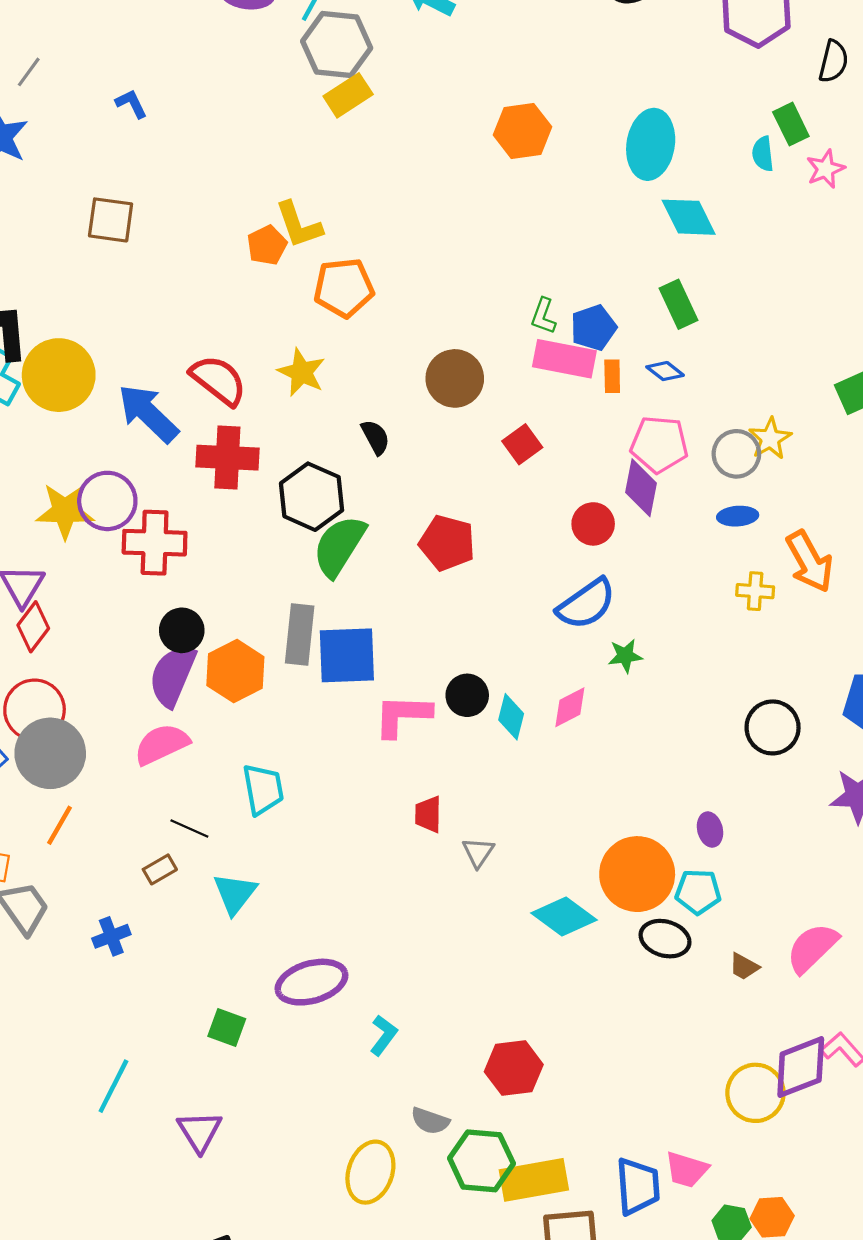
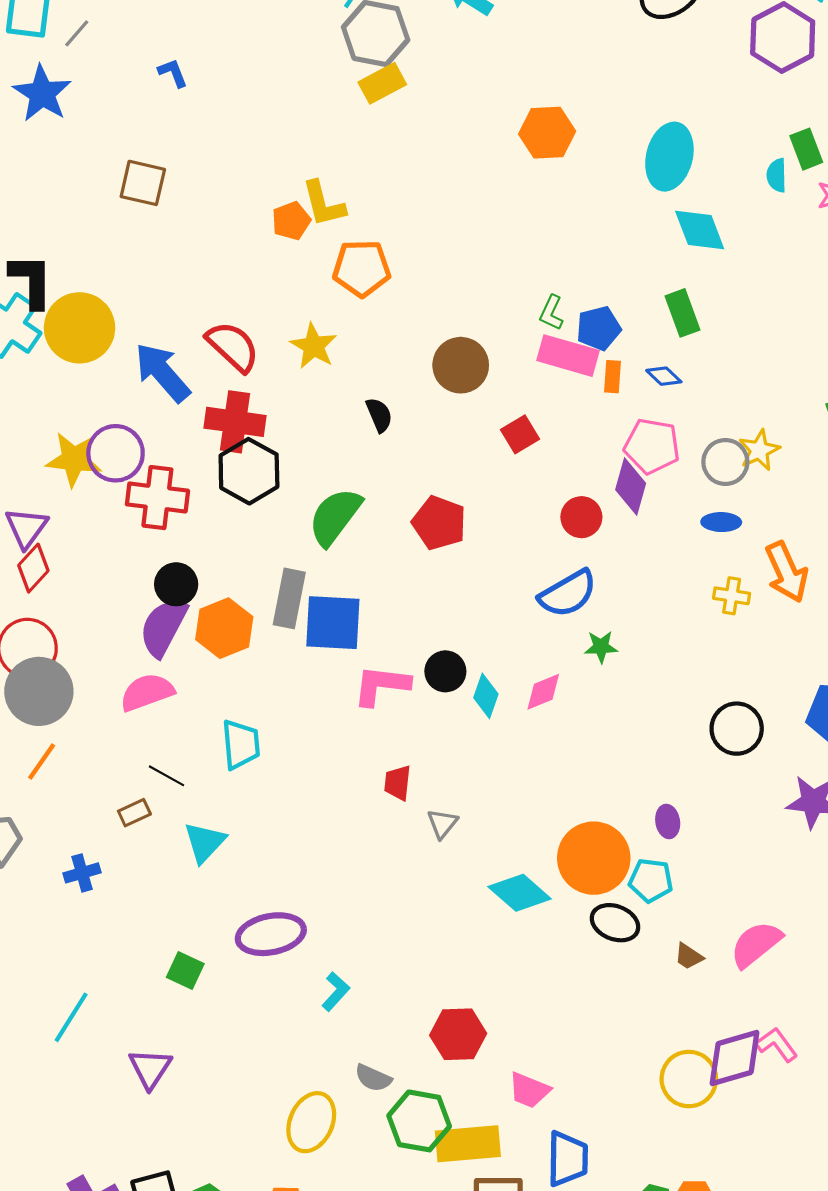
black hexagon: (312, 497) -> (249, 471), moved
pink trapezoid: (687, 1170) -> (529, 1090), moved

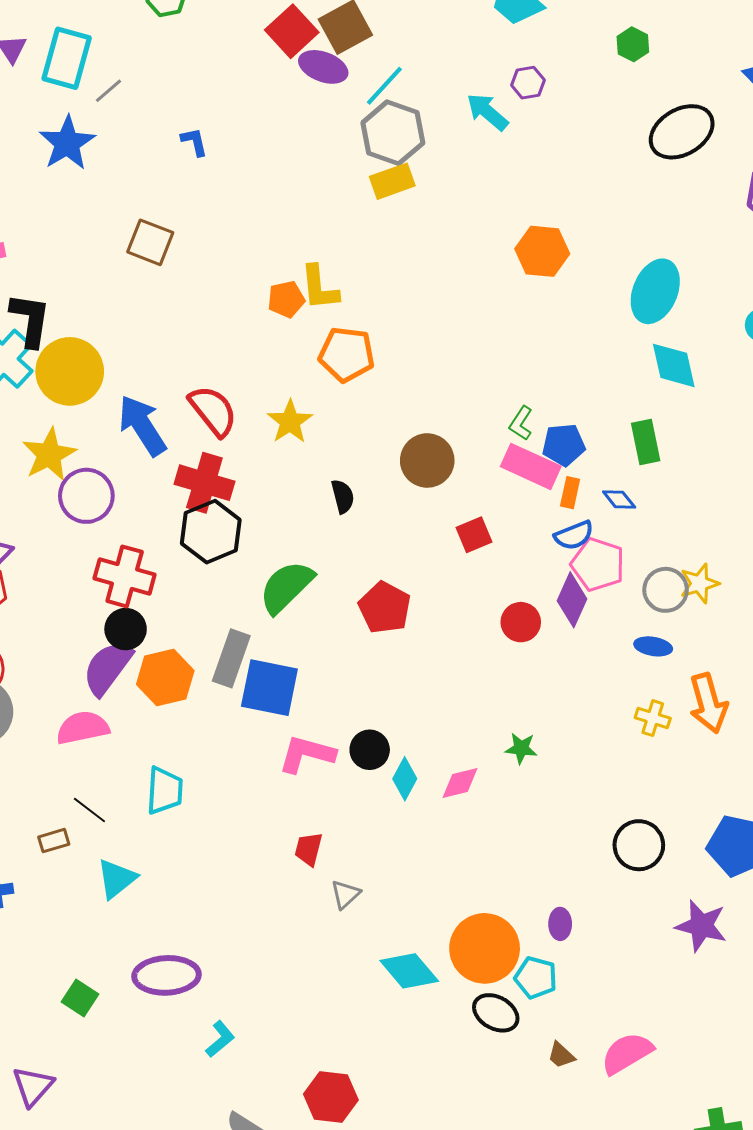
yellow star: (74, 459) -> (49, 455), moved, turned 30
red cross: (157, 498) -> (125, 576), moved
blue semicircle: (568, 594) -> (574, 535), moved, size x0.7

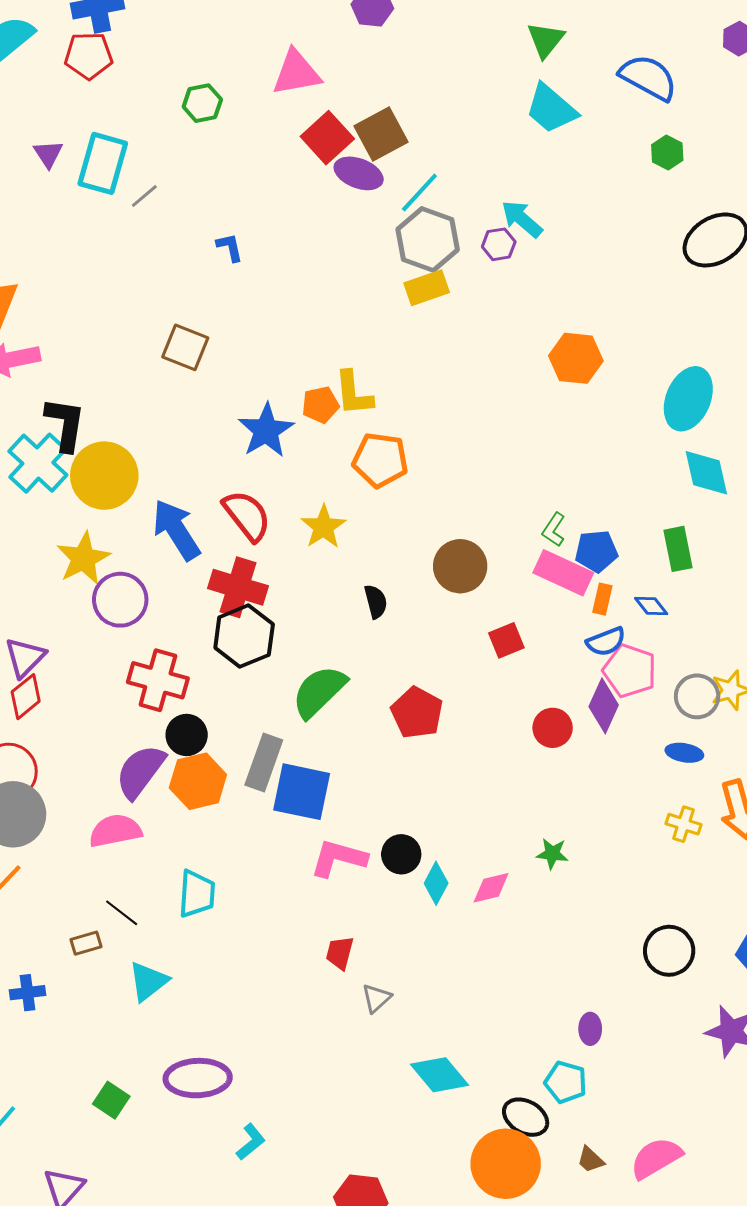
purple hexagon: (528, 83) -> (499, 244), moved
blue star: (67, 143) -> (266, 430), moved
black circle: (126, 629) -> (187, 735), moved
orange circle: (485, 948) -> (506, 1164), moved

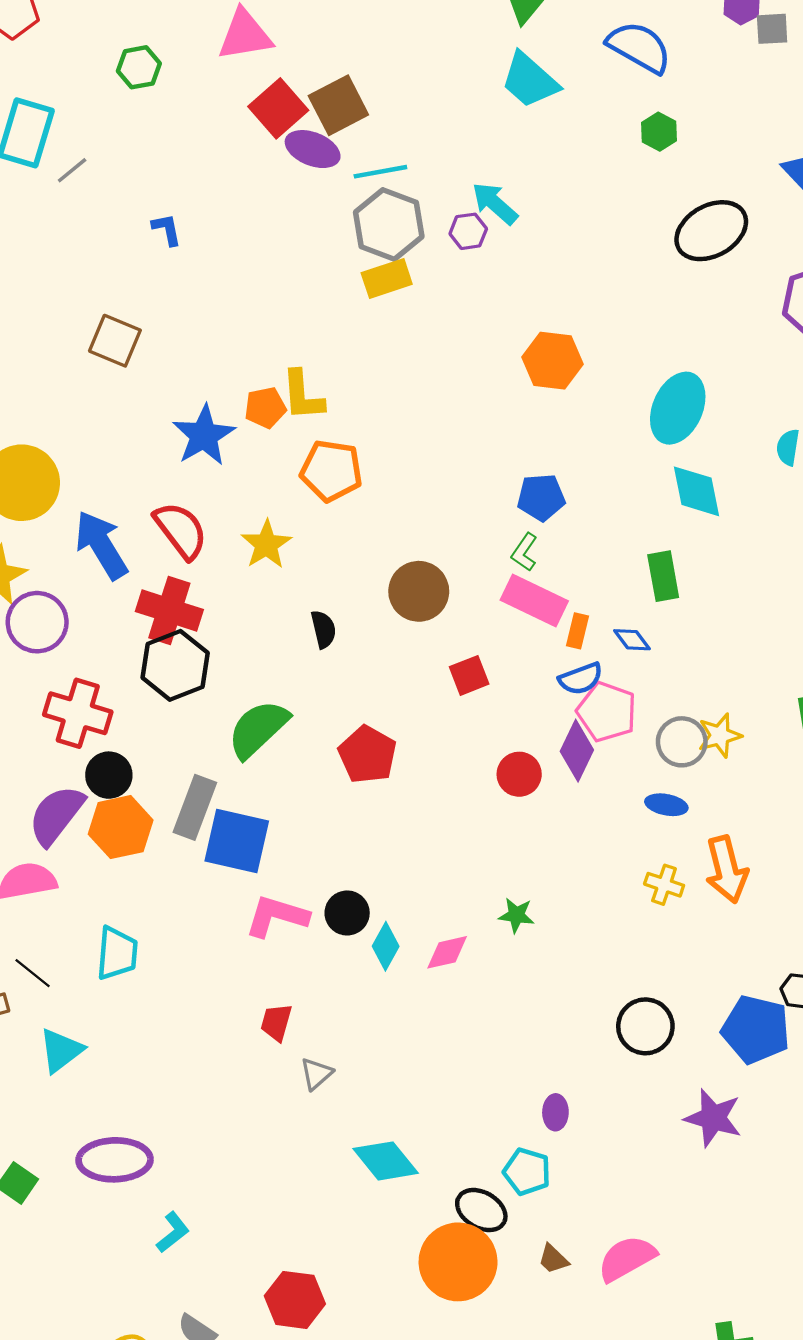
cyan line: (419, 192) -> (380, 172), turned 36
blue pentagon: (596, 551) -> (541, 497), moved

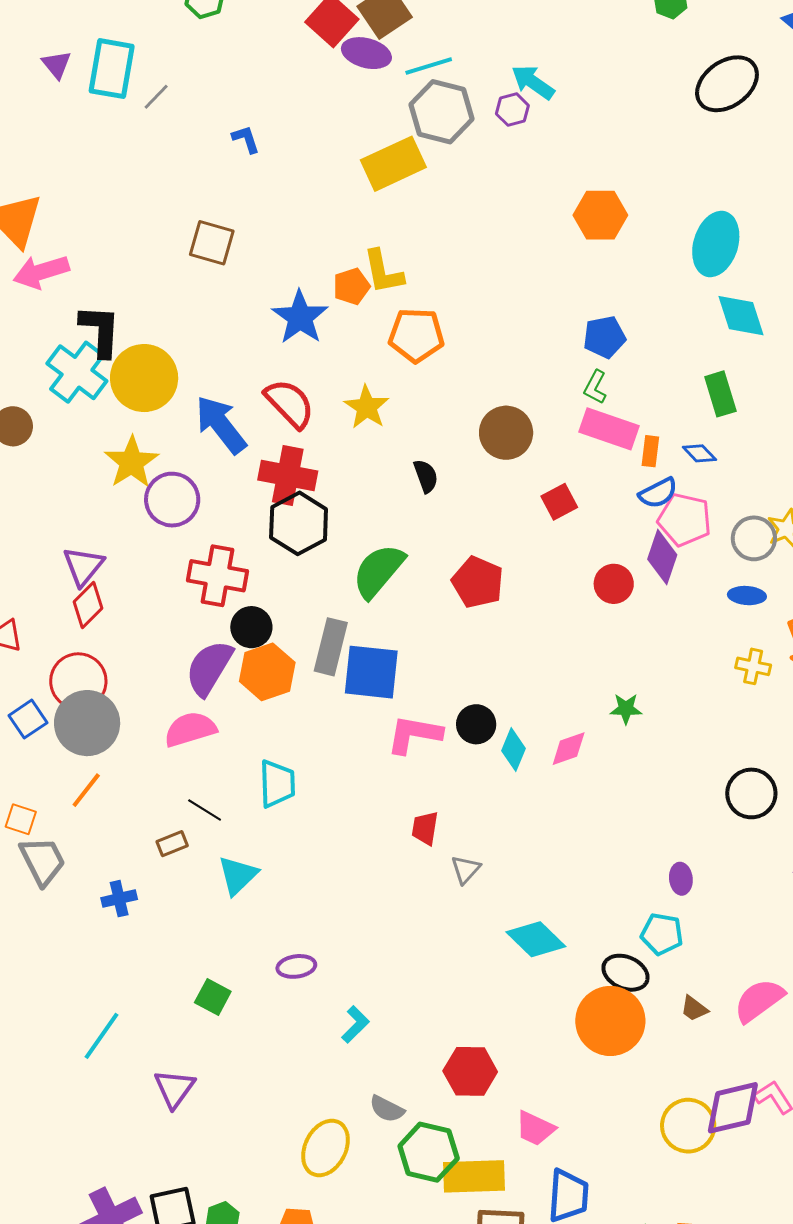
yellow rectangle: (387, 278) -> (393, 164), moved, size x1.4
purple ellipse: (115, 1160) -> (296, 966), size x0.6

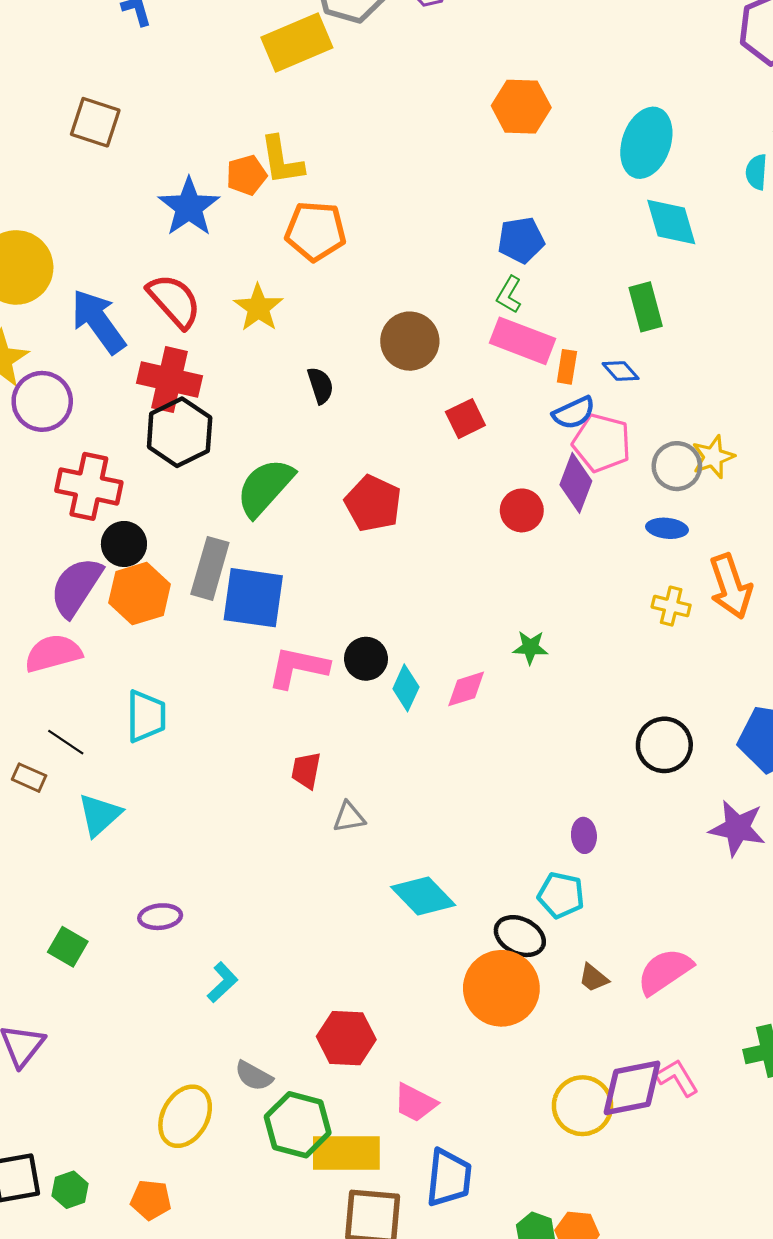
brown rectangle: (172, 844) -> (29, 778), turned 44
gray triangle: (466, 869) -> (349, 817), turned 36

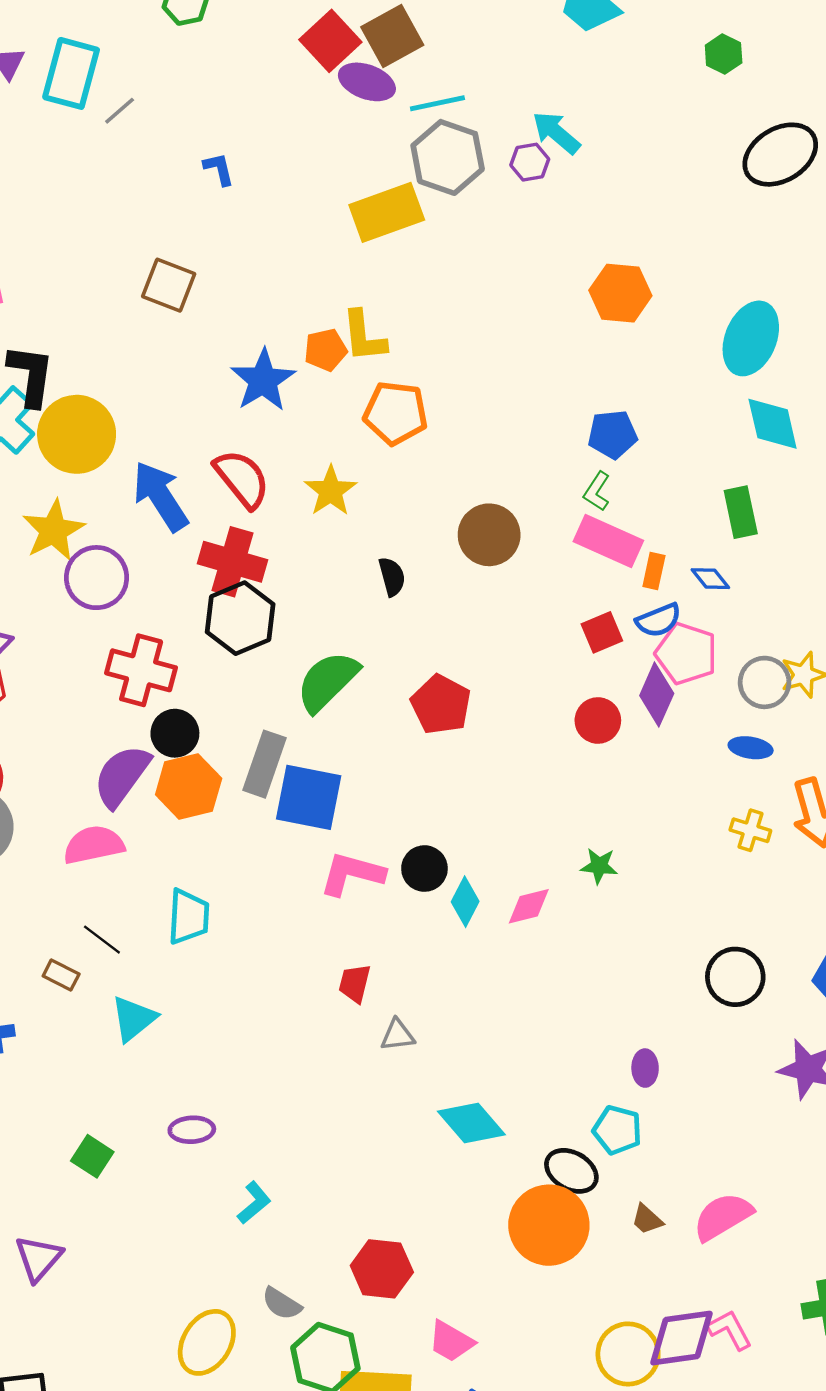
red square: (465, 419) -> (602, 632), moved

